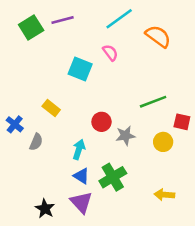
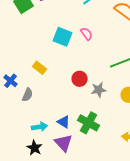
pink semicircle: (110, 53) -> (87, 34), moved
cyan arrow: (79, 149) -> (39, 127), moved, turned 63
green cross: (113, 177) -> (89, 123), turned -30

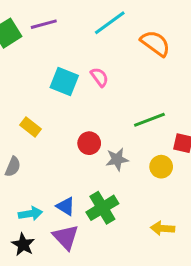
green cross: (89, 123) -> (102, 208), turned 30

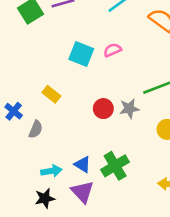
pink semicircle: (99, 77) -> (112, 50), turned -78
gray star: (117, 159) -> (129, 109), moved
black star: (23, 245) -> (45, 198), turned 30

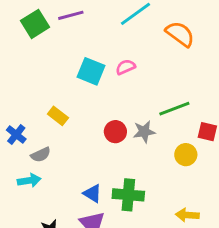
gray semicircle: (36, 129) -> (41, 155), turned 42
green cross: (115, 166) -> (128, 195), turned 36
cyan arrow: (51, 171) -> (29, 181), moved

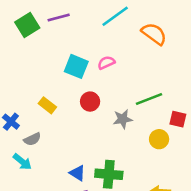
red circle: (115, 132) -> (90, 102), moved
cyan arrow: (29, 181) -> (22, 162), turned 48

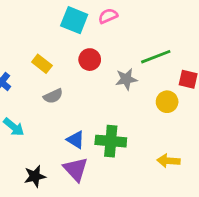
gray semicircle: (32, 139) -> (53, 96), moved

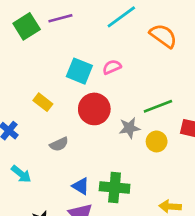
red circle: (90, 60) -> (94, 109), size x1.5
yellow rectangle: (42, 64) -> (43, 102), moved
yellow circle: (167, 102) -> (157, 141), moved

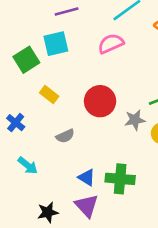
green square: (27, 26) -> (26, 60), moved
pink semicircle: (112, 67) -> (111, 44), moved, size x1.4
cyan square: (79, 71) -> (56, 44), moved, turned -35

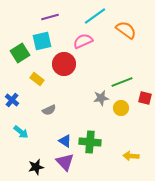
red circle: (100, 101) -> (64, 64), moved

